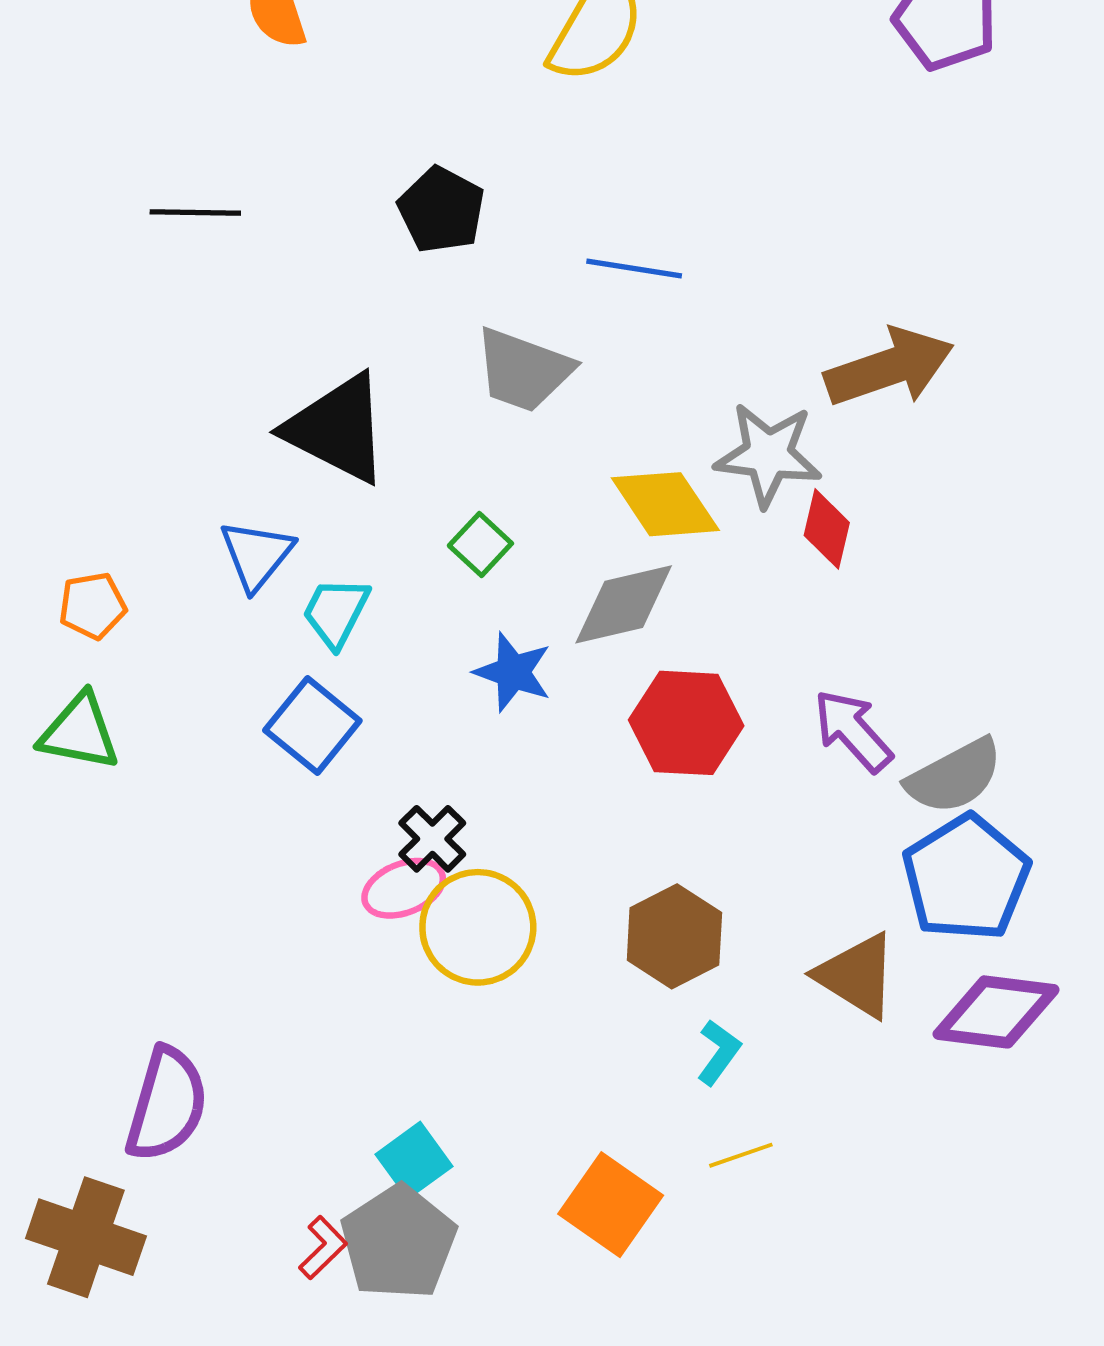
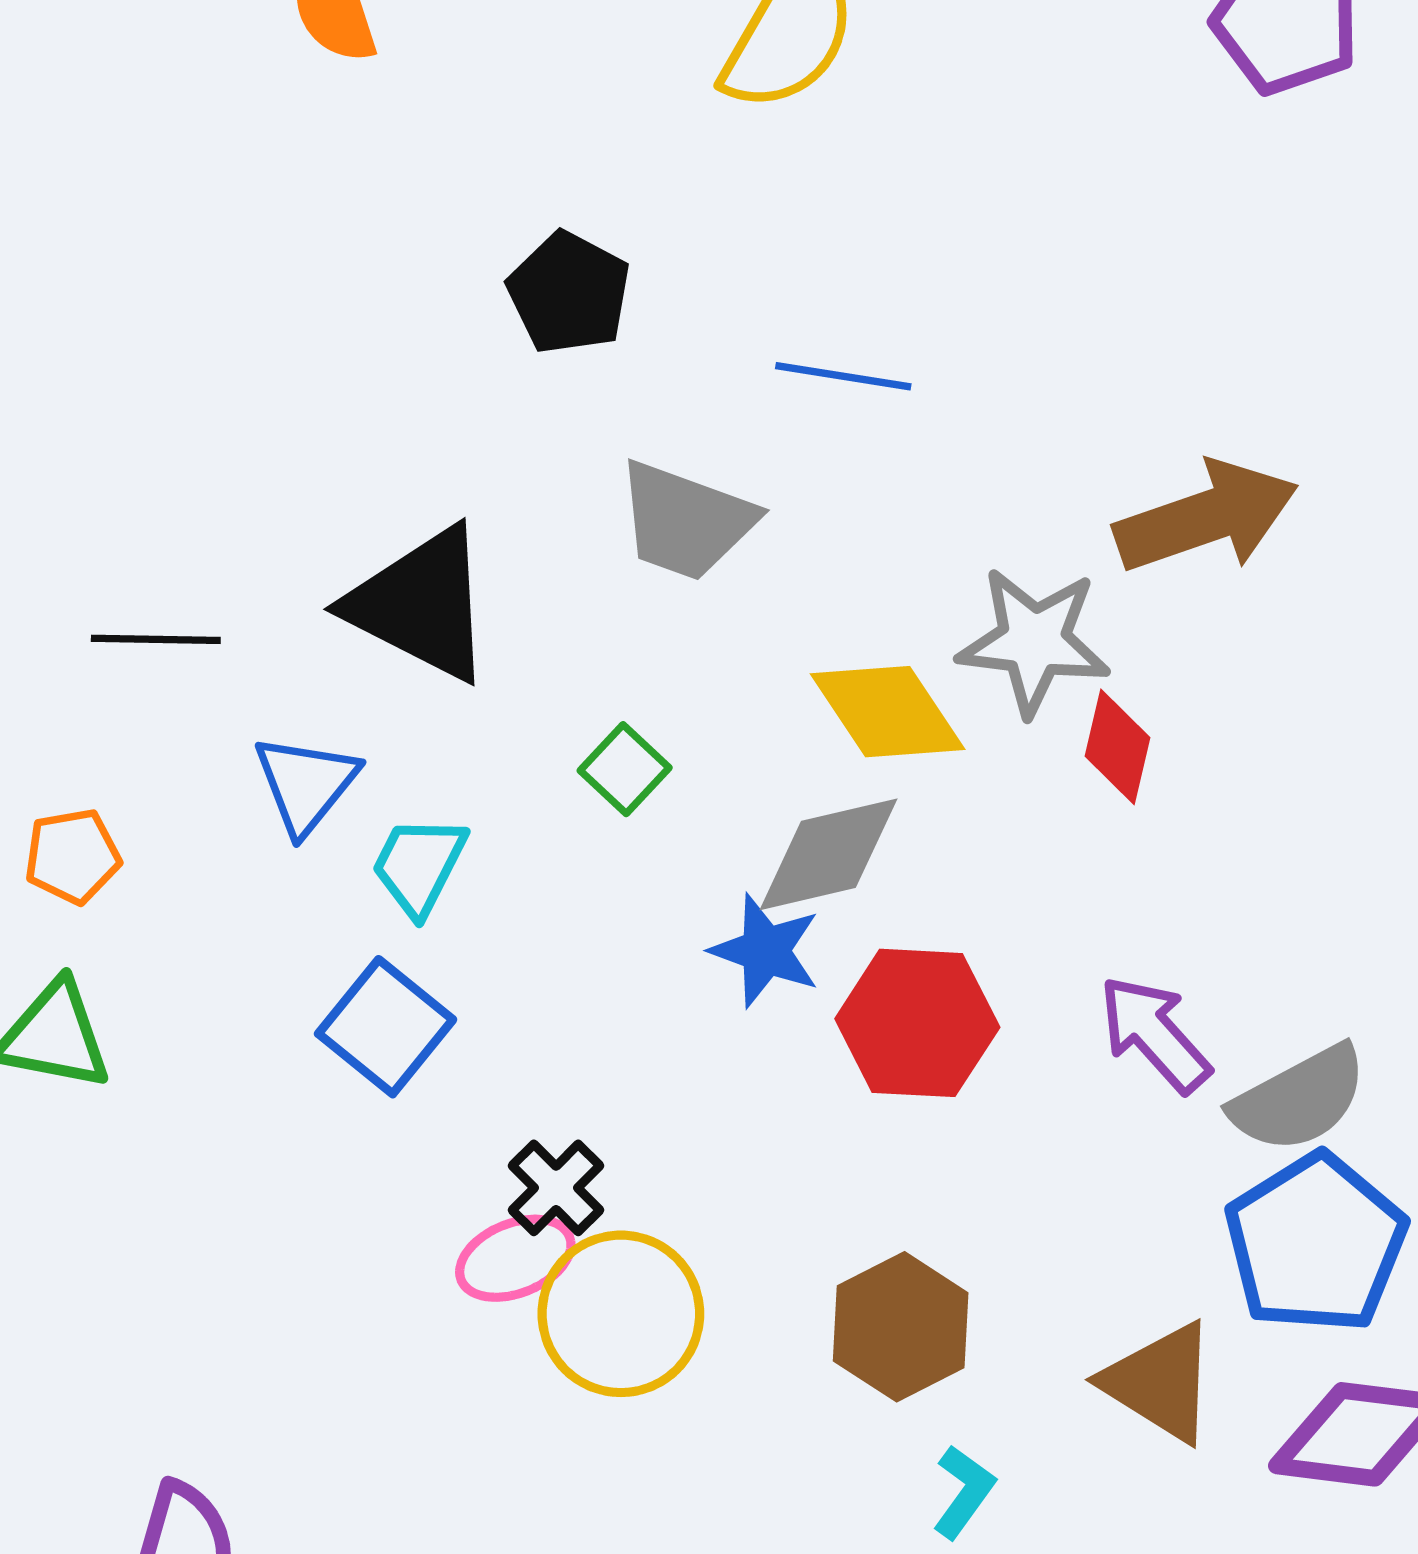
black line: (195, 213) -> (156, 639), moved
blue star: (513, 672) -> (765, 951), moved

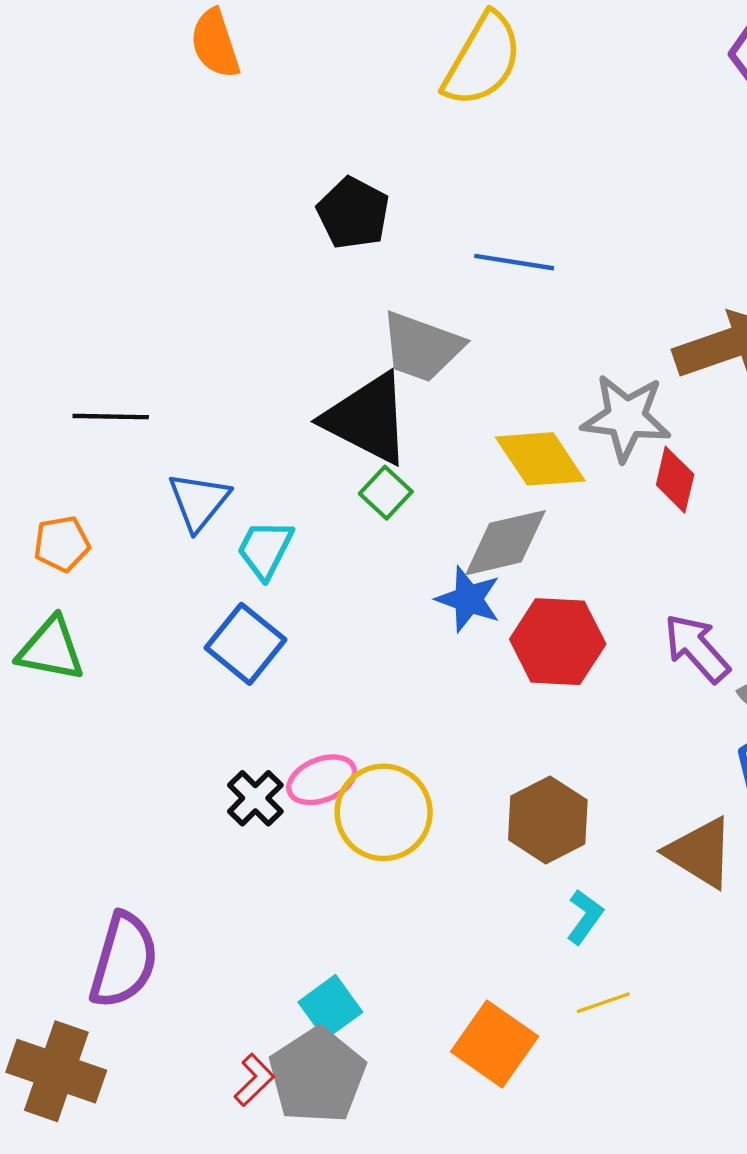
black triangle: (421, 604) -> (367, 419), moved
black cross: (556, 1188) -> (255, 798), moved

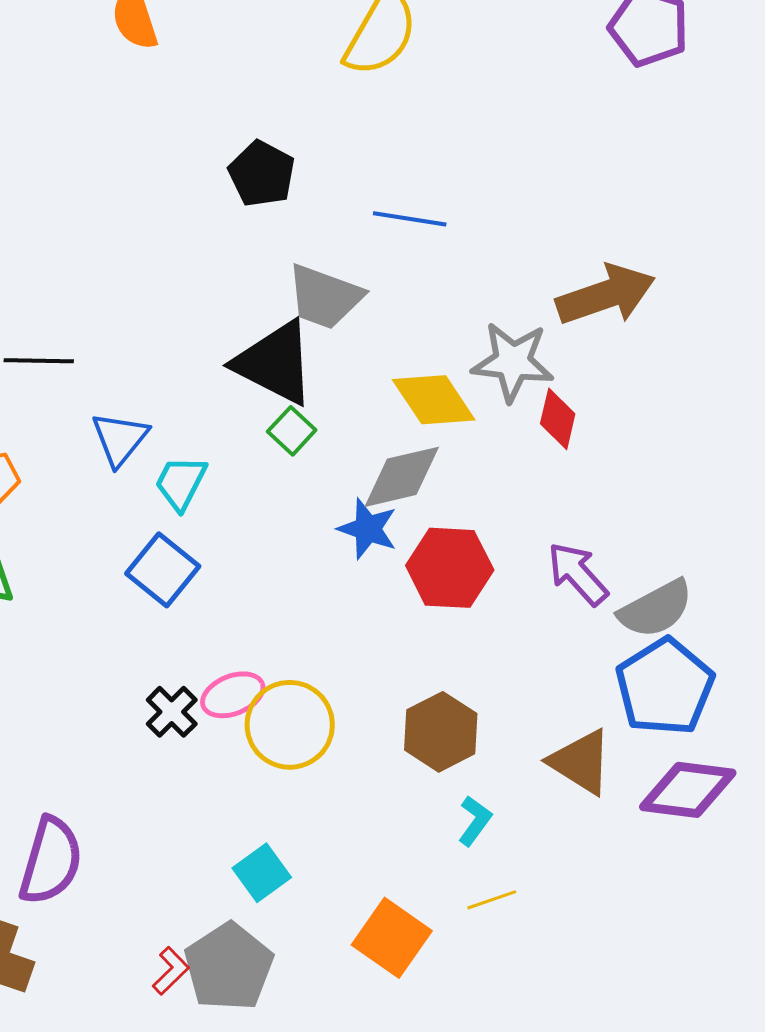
cyan square: (330, 1007) -> (262, 873), moved

